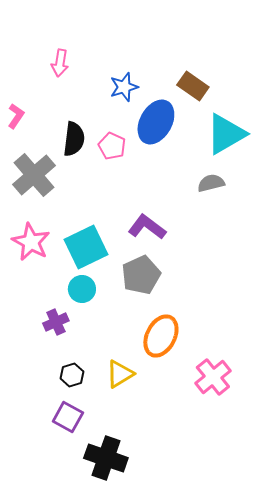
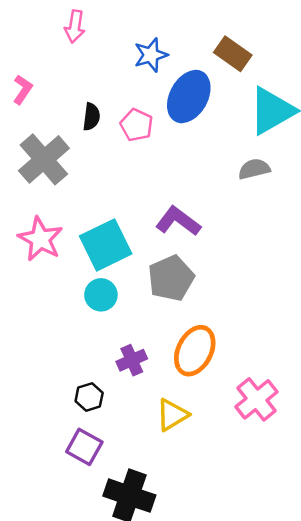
black semicircle: (74, 139) -> (91, 117), size x0.7
purple cross: (56, 322) -> (132, 360), moved
yellow triangle: (120, 374) -> (172, 415), moved

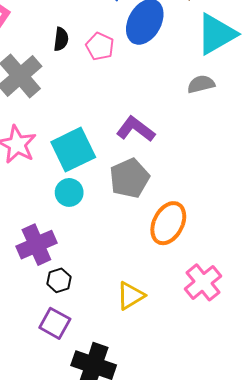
orange ellipse: (195, 351) -> (168, 223), moved
purple cross: (132, 360) -> (36, 245), moved, size x1.5

